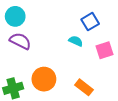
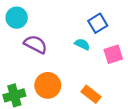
purple semicircle: (20, 41) -> (35, 44), moved

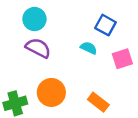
cyan circle: (17, 18) -> (34, 19), moved
blue square: (98, 23) -> (106, 25), turned -30

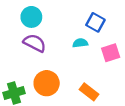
cyan semicircle: (89, 48) -> (80, 43), turned -32

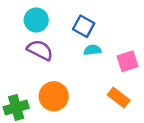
blue square: (95, 22) -> (84, 26), moved
orange rectangle: (89, 92) -> (119, 98), moved

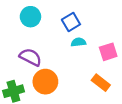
blue square: (84, 26) -> (71, 22), turned 30
purple semicircle: (40, 50) -> (30, 57), moved

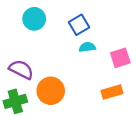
purple semicircle: (30, 57) -> (21, 70), moved
orange rectangle: (101, 83) -> (112, 92), turned -54

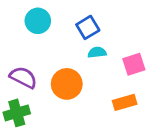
orange circle: (51, 91) -> (67, 84), moved

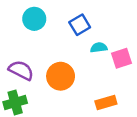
cyan semicircle: (97, 52) -> (99, 48), moved
orange rectangle: (125, 102) -> (106, 102), moved

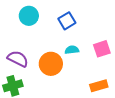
cyan semicircle: (99, 48) -> (72, 50), moved
orange rectangle: (106, 102) -> (99, 86), moved

